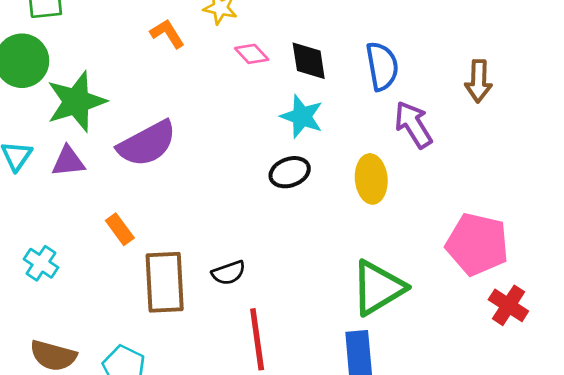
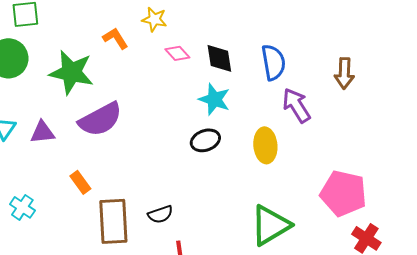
green star: (76, 102) -> (71, 72), moved, turned 30

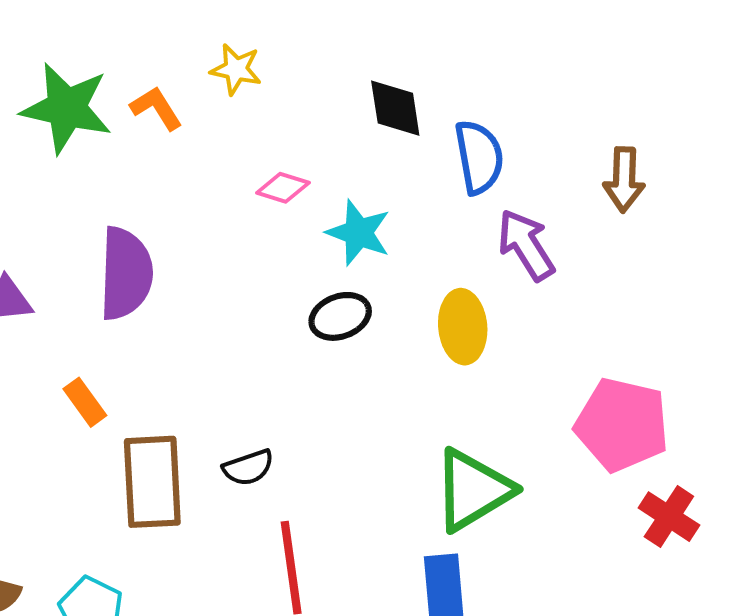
pink diamond: (177, 53) -> (283, 188), moved, turned -30
black diamond: (219, 58) -> (395, 108), moved
green star: (71, 72) -> (66, 108), moved
purple semicircle: (100, 119) -> (126, 274), turned -60

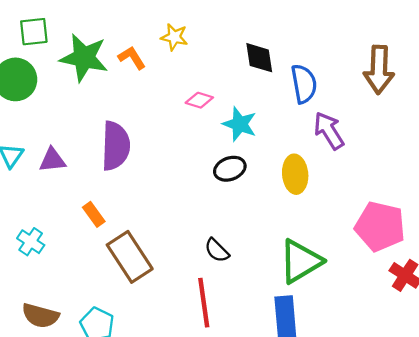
brown arrow: (624, 180) -> (379, 70), moved, size x1.4
black semicircle: (248, 468) -> (217, 250), moved, turned 64
brown rectangle: (152, 482) -> (130, 257), turned -30

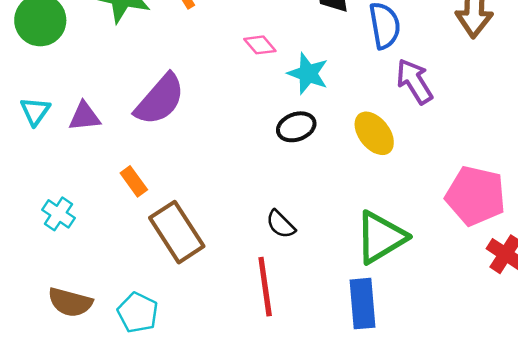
pink diamond: (199, 100) -> (260, 45), turned 32
purple semicircle: (116, 146) -> (160, 100), turned 39
yellow ellipse: (295, 174) -> (374, 133), turned -33

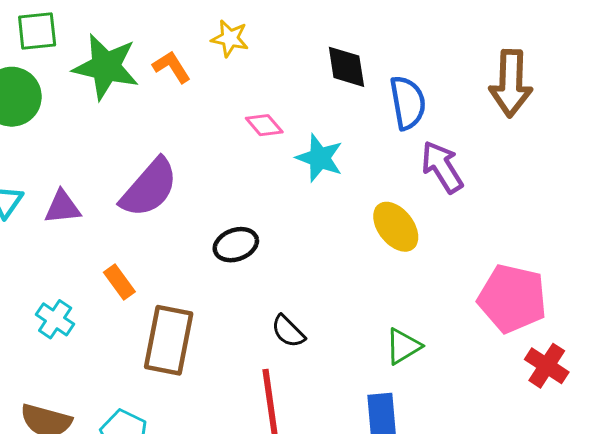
black ellipse: (296, 127) -> (236, 245), moved
cyan cross: (58, 214) -> (55, 319), moved
brown rectangle: (177, 232) -> (169, 340), turned 44
green triangle: (381, 237) -> (403, 346), size x0.6

